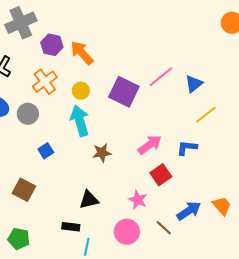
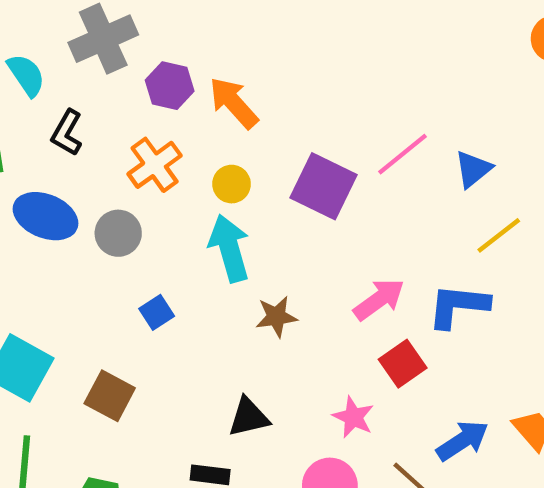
blue L-shape: (187, 148) -> (458, 306), size x1.4

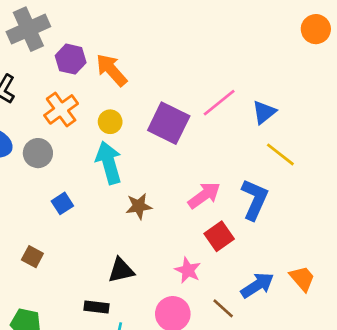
yellow line: (499, 235) -> (280, 154), turned 76
blue L-shape: (458, 306) -> (255, 199), turned 108
brown square: (110, 396) -> (32, 257), size x0.7

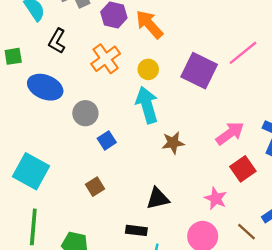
gray circle: (38, 153) -> (85, 113), moved
brown square: (32, 257) -> (95, 187), moved, turned 30

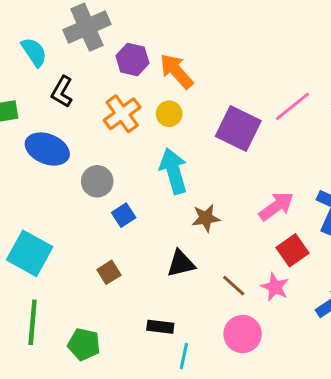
yellow circle: (148, 69) -> (169, 114), moved
black triangle: (158, 198) -> (181, 264), moved
pink star: (216, 198) -> (275, 287), moved
brown line: (246, 232) -> (234, 286), moved

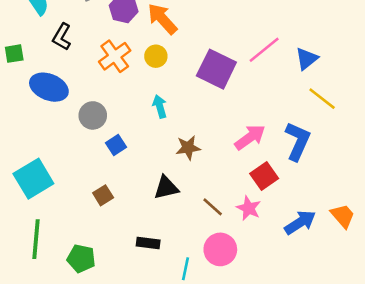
cyan arrow: (174, 171) -> (160, 106), size x0.6
cyan square: (30, 253) -> (33, 179), turned 30
cyan line: (184, 356) -> (186, 269), moved

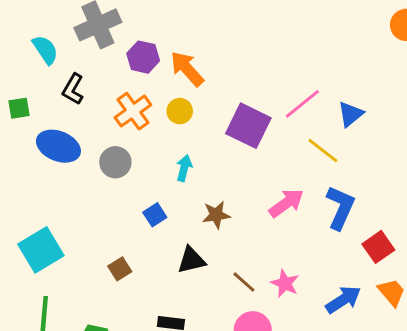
yellow line: (322, 99) -> (323, 151), moved
cyan arrow: (160, 106) -> (184, 168), turned 30
gray circle: (93, 115) -> (115, 162), moved
blue square: (116, 145) -> (155, 215), moved
red square: (264, 176) -> (378, 247), moved

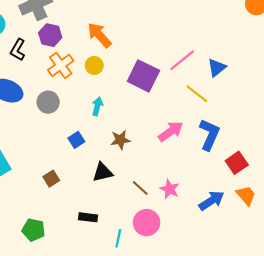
purple hexagon: (143, 57) -> (50, 35), moved

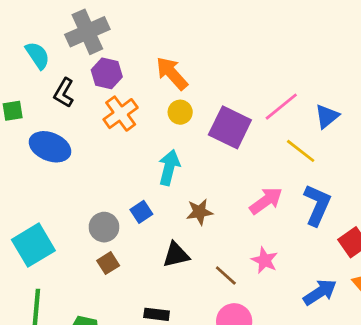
yellow circle: (94, 65) -> (180, 112), moved
gray circle: (48, 102) -> (104, 227), moved
cyan arrow: (97, 106) -> (169, 168), size x1.4
pink star: (170, 189) -> (265, 260), moved

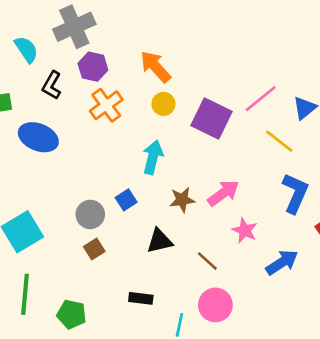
pink arrow: (266, 201) -> (223, 193), moved
pink star: (265, 260) -> (245, 230), moved
blue arrow: (320, 292) -> (282, 262), moved

